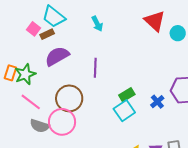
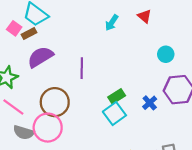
red triangle: (155, 21) -> (144, 16), size x0.6
cyan arrow: (97, 24) -> (112, 23), moved, turned 63
cyan circle: (178, 33) -> (166, 54), moved

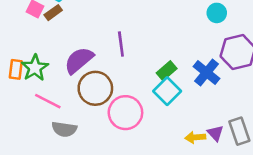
purple semicircle: (40, 57) -> (79, 60), moved
blue cross: (150, 103) -> (206, 73), size x1.5
pink circle: (48, 128) -> (125, 113), moved

